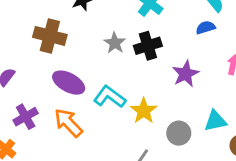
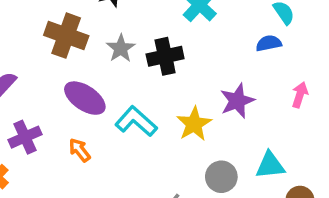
gray star: (115, 43) -> (121, 48), moved
black cross: (148, 46) -> (165, 56), moved
yellow star: (144, 111) -> (194, 124), moved
orange arrow: (68, 123) -> (80, 150), size x0.6

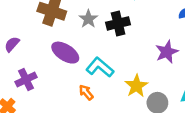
yellow star: (194, 124) -> (136, 86), moved
orange arrow: (80, 150) -> (86, 92), moved

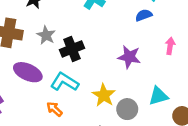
black cross: (118, 23) -> (72, 49), moved
purple star: (167, 52) -> (129, 57), turned -30

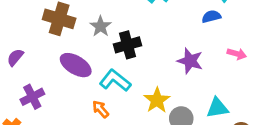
pink arrow: (170, 46) -> (237, 54), turned 91

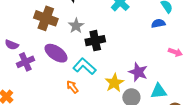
purple semicircle: (15, 57) -> (12, 45), turned -112
purple star: (190, 61) -> (138, 72), moved
purple cross: (32, 97) -> (25, 62), moved

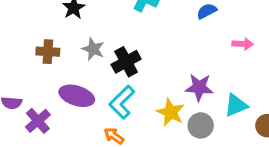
brown cross: (46, 18) -> (48, 52), size x0.7
cyan L-shape: (84, 66) -> (122, 102), turned -70

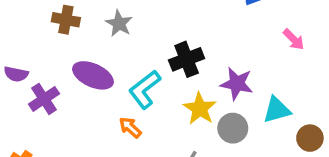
pink arrow: (243, 44) -> (294, 39), turned 36
black cross: (126, 62) -> (187, 59), moved

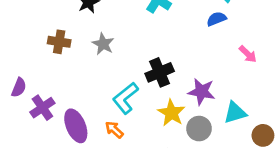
purple semicircle: (16, 74) -> (19, 88), turned -78
purple ellipse: (93, 75) -> (76, 126), moved, turned 44

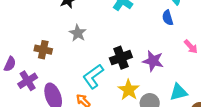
blue semicircle: (216, 19) -> (168, 18), turned -88
brown cross: (59, 42) -> (43, 50), moved
purple star: (201, 92) -> (153, 61), moved

